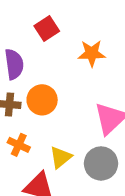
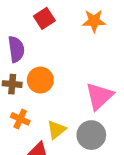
orange star: (92, 53) -> (94, 21), moved

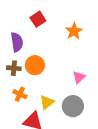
orange star: (94, 21) -> (74, 31), moved, turned -30
pink triangle: (99, 96) -> (79, 77), size x0.6

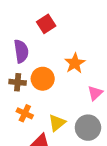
orange star: (74, 31) -> (75, 63), moved

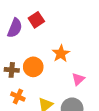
purple semicircle: (21, 51) -> (15, 28), moved, turned 30

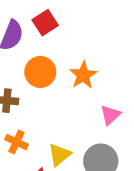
orange circle: (33, 67) -> (40, 72), moved

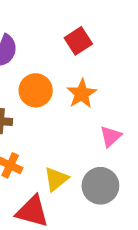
red square: (45, 23) -> (78, 41), moved

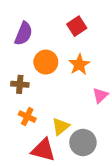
gray circle: (100, 186) -> (83, 143), moved

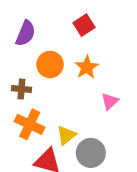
orange cross: (27, 117) -> (30, 124), size x1.5

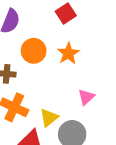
pink triangle: (110, 101) -> (86, 97), moved

